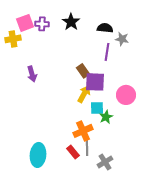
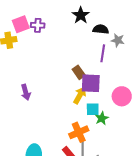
black star: (71, 22) -> (81, 15), moved
purple arrow: (32, 74) -> (26, 92), moved

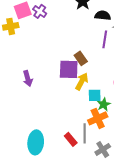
purple cross: (38, 25) -> (40, 11), turned 32
purple square: (91, 83) -> (69, 69), moved
orange cross: (79, 132) -> (98, 118), moved

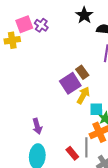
purple square: (69, 69) -> (70, 83), turned -35
purple arrow: (28, 78) -> (37, 126), moved

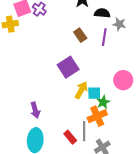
brown rectangle: (82, 72) -> (80, 35), moved
yellow arrow: (83, 95) -> (81, 90), moved

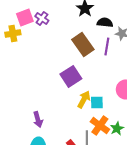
brown rectangle: (80, 35) -> (83, 44), size x1.6
green star: (103, 102) -> (117, 128), moved
orange cross: (97, 116) -> (100, 125), turned -30

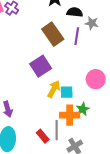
orange cross: (100, 125) -> (70, 115), turned -36
green star: (117, 128) -> (83, 109), moved

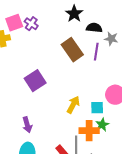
purple square: (41, 66) -> (35, 81), moved
cyan square: (67, 92) -> (97, 108), moved

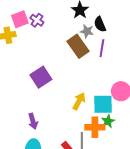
black semicircle: (94, 28) -> (100, 24), turned -119
gray star: (111, 39) -> (87, 31), moved
cyan square: (97, 108) -> (103, 104), size x1.5

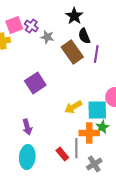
black semicircle: (100, 24) -> (84, 36), moved
gray star: (87, 31) -> (47, 37), moved
yellow arrow: (79, 101) -> (73, 107), turned -150

